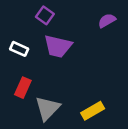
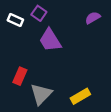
purple trapezoid: (58, 46) -> (50, 40), turned 45
white rectangle: (19, 49) -> (15, 20), moved

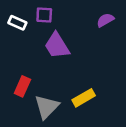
purple square: (39, 13) -> (44, 15), turned -32
yellow rectangle: (80, 96) -> (84, 98), moved

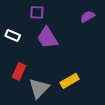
white rectangle: (17, 23) -> (13, 36), moved

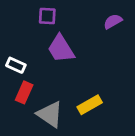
white rectangle: (13, 36) -> (16, 65), moved
gray triangle: (39, 88) -> (50, 114), turned -40

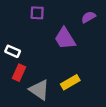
purple trapezoid: (61, 49) -> (65, 38), moved

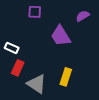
yellow rectangle: (70, 82) -> (66, 77), turned -42

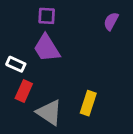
purple semicircle: (83, 16) -> (111, 21), turned -32
purple trapezoid: (61, 36) -> (47, 48), moved

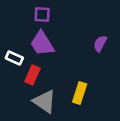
purple semicircle: (111, 21) -> (100, 43), moved
red rectangle: (24, 91) -> (32, 75), moved

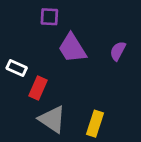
purple trapezoid: (42, 43) -> (72, 48), moved
yellow rectangle: (80, 93) -> (95, 124), moved

